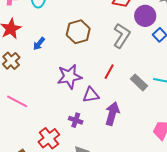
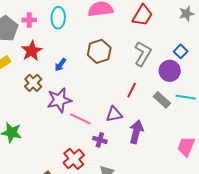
purple circle: (145, 16) -> (170, 71), moved
purple star: (69, 77) -> (59, 100), moved
pink line: (17, 101) -> (80, 119), moved

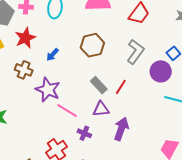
brown cross: (33, 83) -> (24, 70), turned -30
purple star: (59, 100) -> (48, 90), turned 30
gray rectangle: (162, 100) -> (99, 85), moved

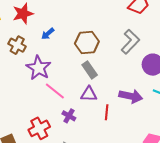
brown hexagon: (92, 45) -> (87, 42), moved
red line: (121, 87) -> (107, 112), moved, turned -35
purple arrow: (121, 129) -> (131, 96), moved, turned 75

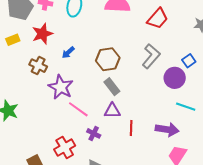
purple arrow: (131, 96) -> (167, 129), moved

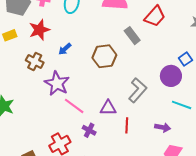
gray L-shape: (151, 56) -> (138, 90), moved
gray rectangle: (112, 87) -> (132, 36), moved
purple arrow: (167, 129) -> (163, 127), size x0.7

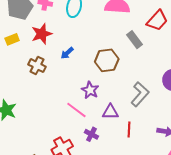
purple star: (57, 83) -> (90, 90), moved, size x0.7

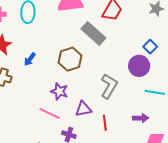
gray rectangle: (135, 40) -> (93, 33), size x1.4

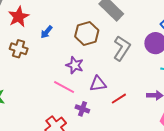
gray L-shape: (109, 86) -> (122, 48), moved
red line: (105, 123) -> (119, 99), turned 63

